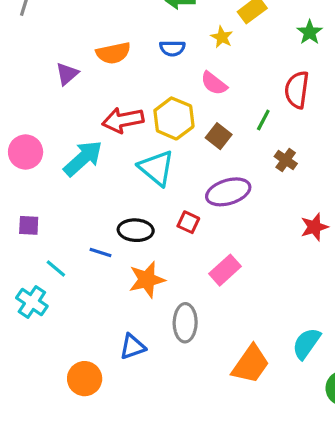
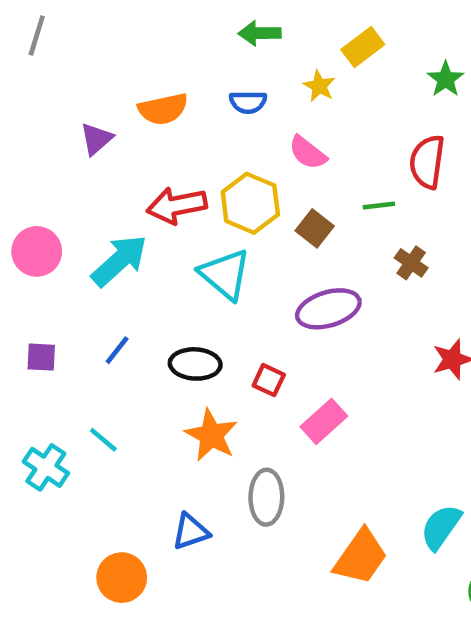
green line: (263, 120) -> (379, 205), turned 55
red square: (188, 222) -> (269, 380), moved
blue line: (101, 253) -> (117, 350), moved, turned -70
cyan line: (56, 268) -> (103, 440), moved
orange star: (147, 280) -> (211, 435), turned -30

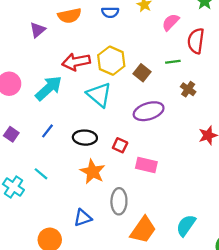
pink semicircle: (308, 153) -> (171, 22), moved, turned 96
purple square: (41, 357) -> (11, 134), turned 32
pink rectangle: (324, 421) -> (146, 165), turned 55
cyan semicircle: (441, 527) -> (186, 225), moved
orange trapezoid: (361, 557) -> (143, 230), moved

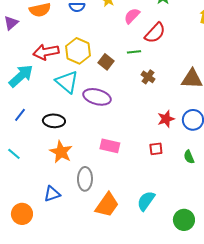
red semicircle: (196, 41) -> (155, 33), turned -145
purple ellipse: (149, 111) -> (97, 97), moved, turned 32
red square: (120, 145) -> (156, 149), moved, turned -32

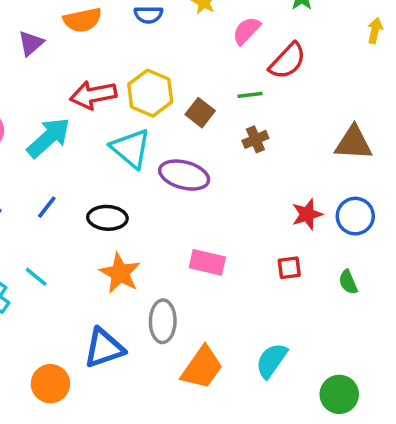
brown cross: (148, 77) -> (255, 139), moved, turned 32
blue triangle: (52, 194) -> (104, 348), size x1.4

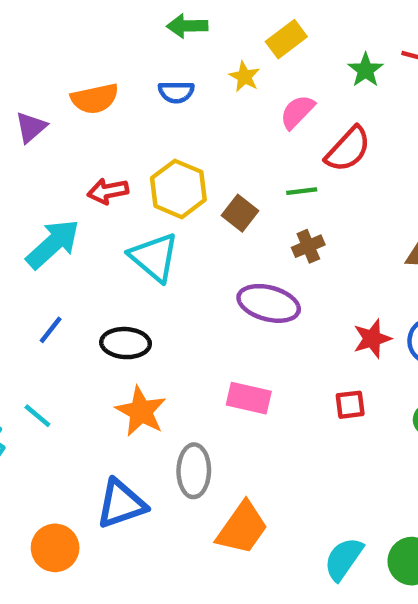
red arrow: (93, 95) -> (108, 191), size x0.7
purple ellipse: (184, 175) -> (269, 303), moved
cyan semicircle: (271, 360) -> (344, 559), moved

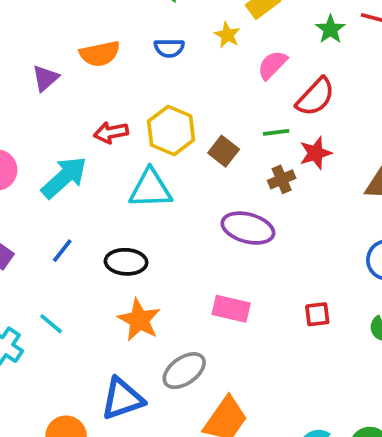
cyan triangle: (154, 257) -> (150, 189), turned -42
red star: (372, 339) -> (315, 153), moved
gray ellipse: (194, 471) -> (184, 371), turned 54

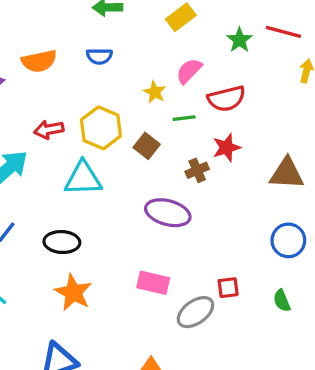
yellow star: (227, 35) -> (155, 92), moved
red semicircle: (315, 97) -> (226, 99), turned 33
green line: (276, 132) -> (184, 118), moved
gray ellipse: (184, 371) -> (195, 312), moved

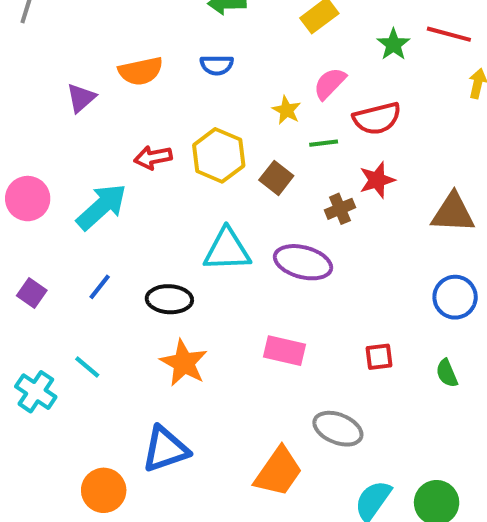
cyan triangle: (83, 178) -> (227, 250), moved
gray ellipse: (195, 312) -> (338, 429), moved, turned 57

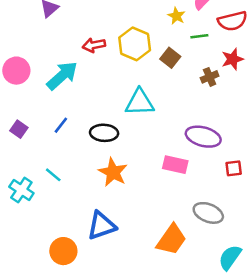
purple ellipse: (303, 262) -> (203, 137), moved

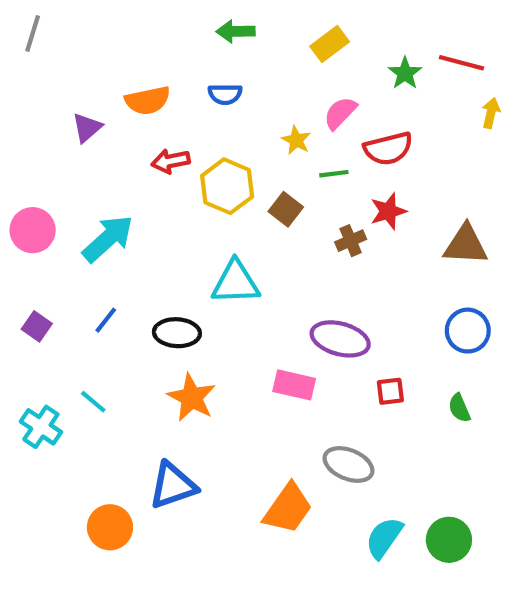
red arrow: (94, 45) -> (171, 161), moved

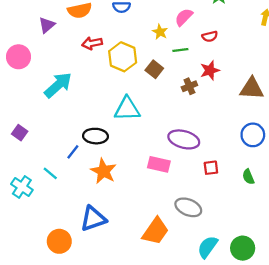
red semicircle: (388, 149) -> (210, 36), size x0.6
pink circle: (33, 230) -> (19, 57), moved
blue line: (106, 320) -> (73, 152), moved

